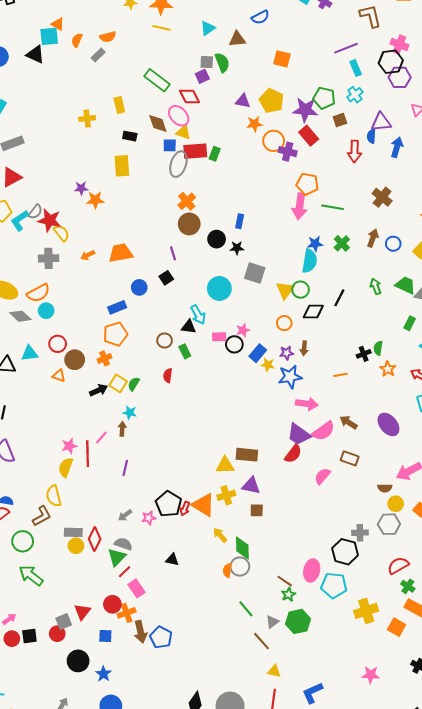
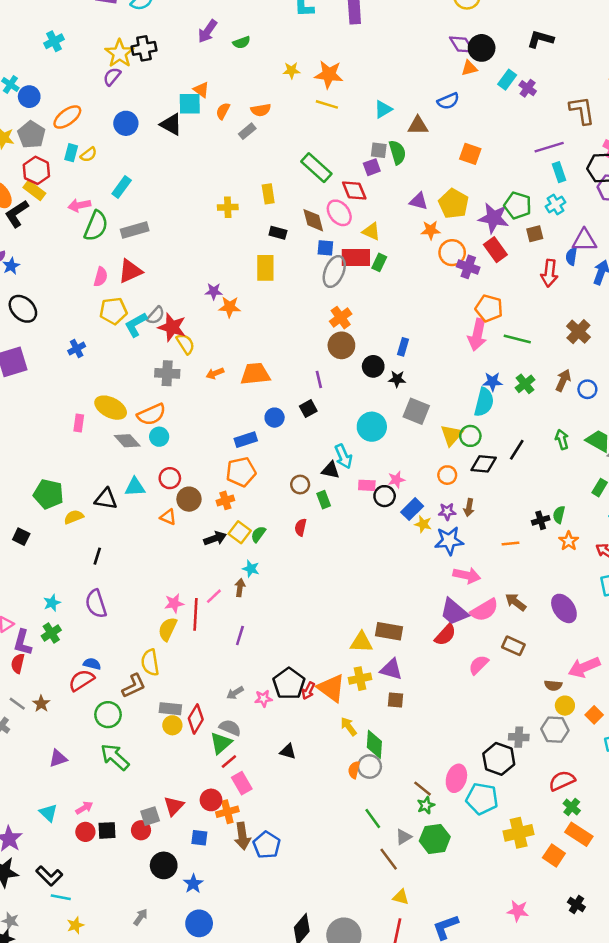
yellow triangle: (183, 132) -> (371, 231), moved

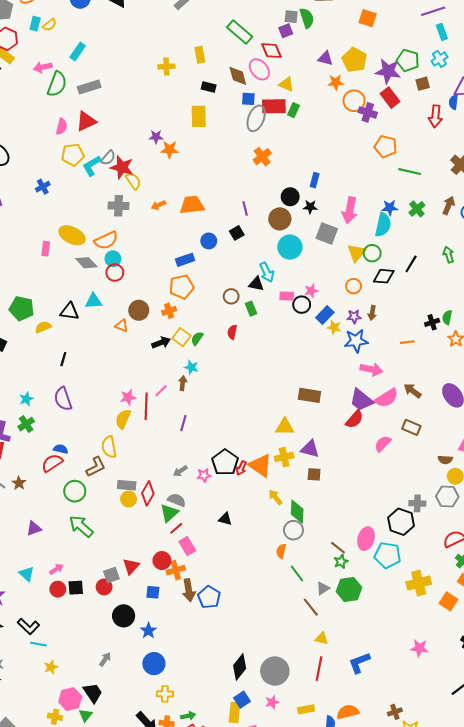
pink arrow: (477, 335) -> (350, 210), moved
brown circle: (341, 345) -> (280, 219), moved
red circle: (170, 478) -> (115, 273), moved
brown rectangle: (389, 631) -> (309, 395), moved
orange semicircle: (354, 770) -> (281, 551), moved

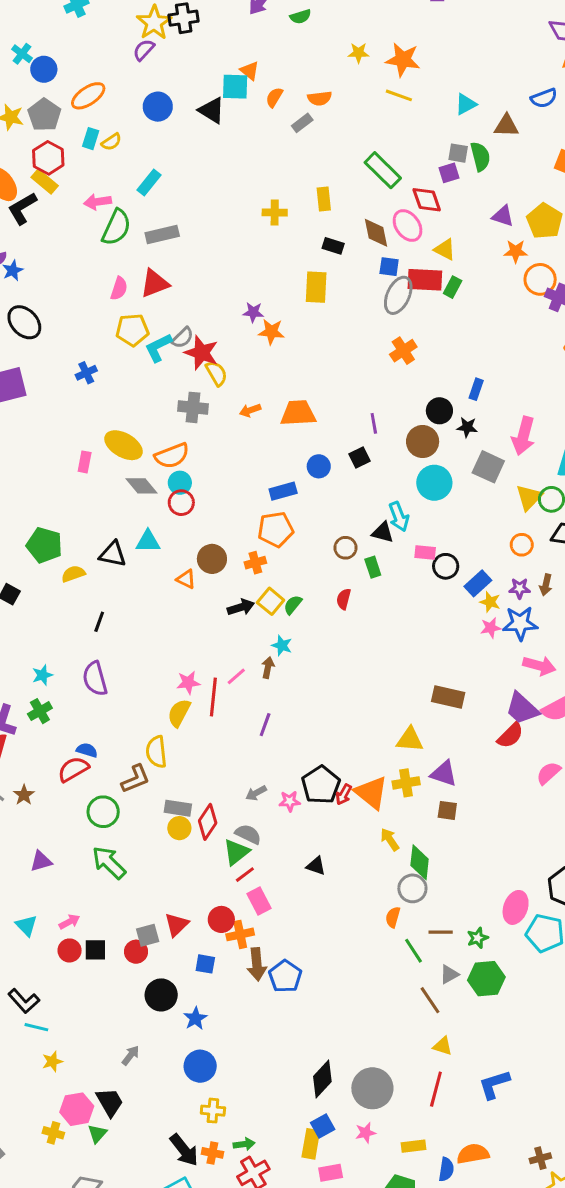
pink star: (311, 291) -> (491, 628), moved
brown line: (338, 548) -> (441, 932), moved, turned -42

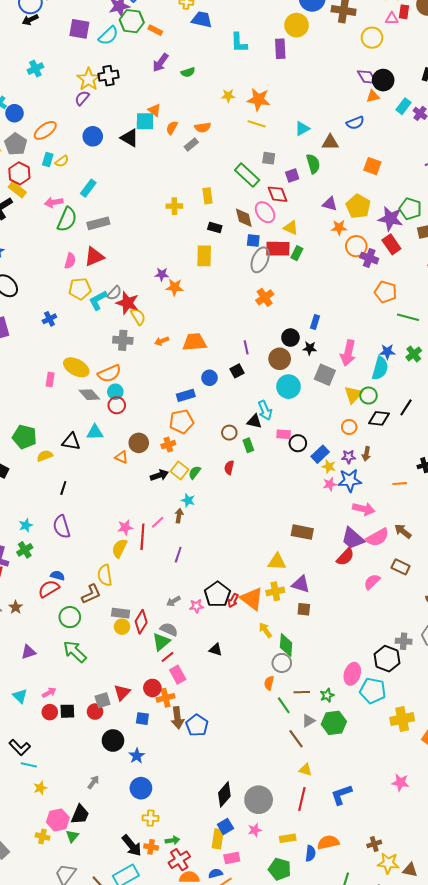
gray square: (458, 153) -> (269, 158), moved
black trapezoid: (110, 1102) -> (80, 814), turned 55

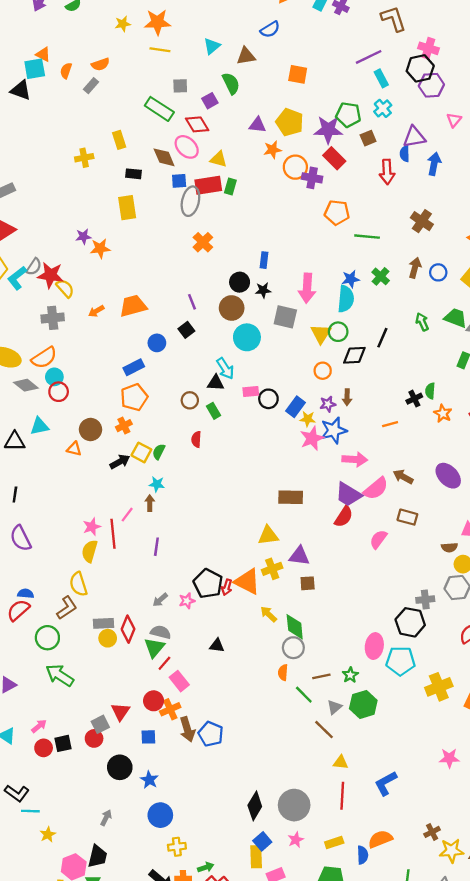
pink star: (330, 484) -> (312, 438), size x1.5

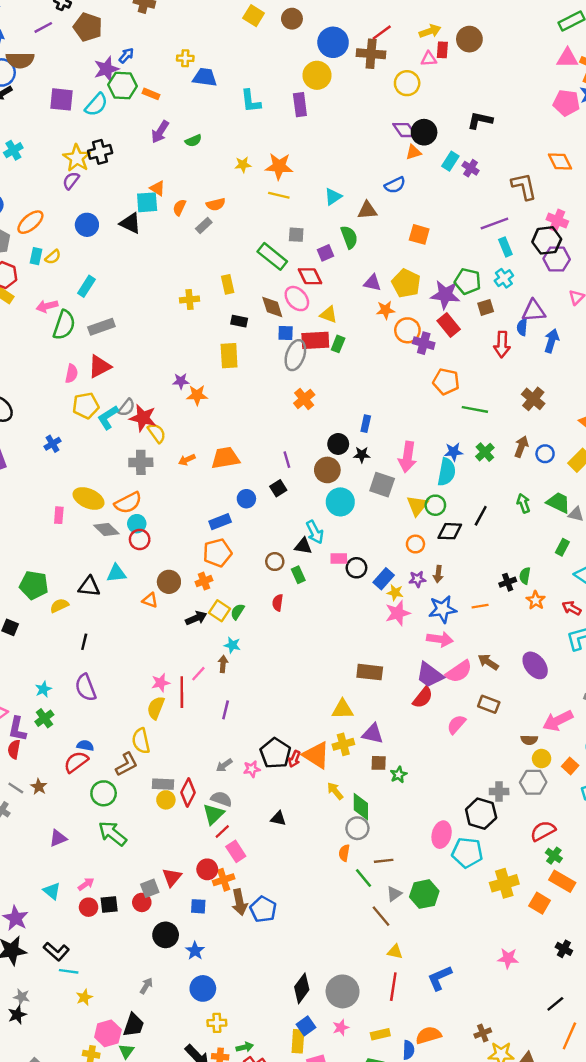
blue star: (334, 430) -> (443, 609), moved
green star: (350, 675) -> (399, 775), moved

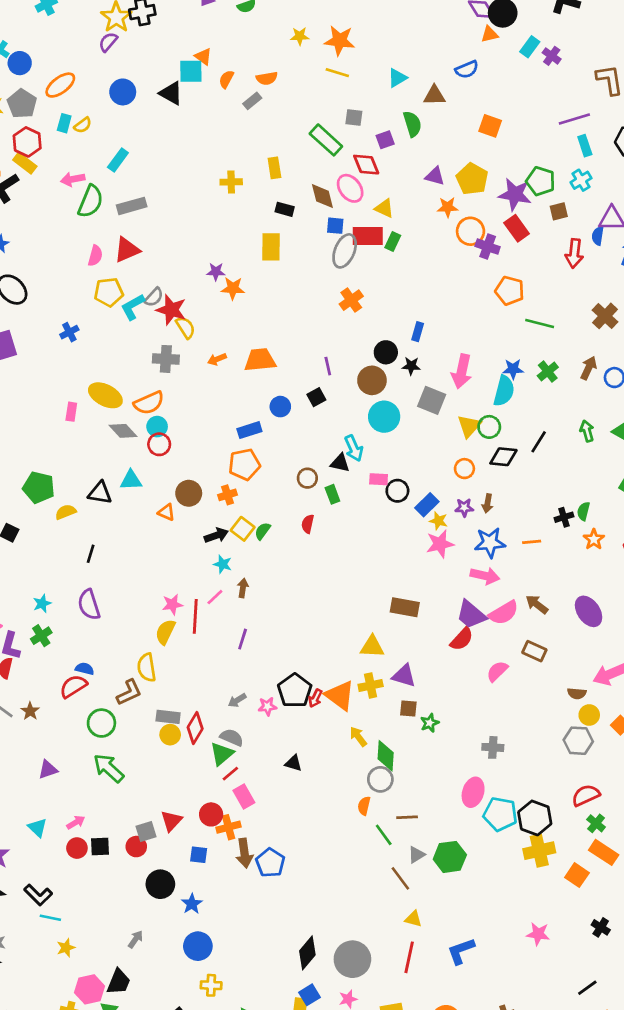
cyan star: (232, 645) -> (223, 564), moved
gray cross: (499, 791) -> (493, 747), moved
black hexagon: (481, 814) -> (535, 818), moved

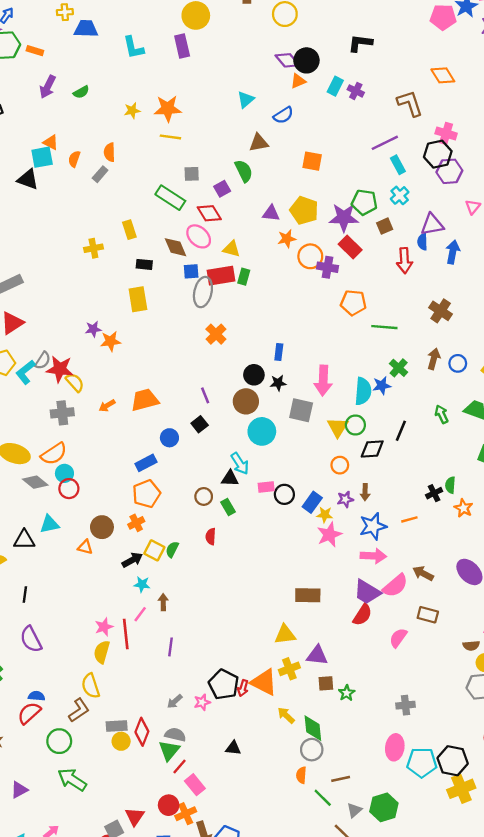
orange semicircle: (267, 78) -> (110, 152), turned 108
cyan triangle: (397, 78) -> (246, 99), moved
blue star: (513, 369) -> (382, 385), moved

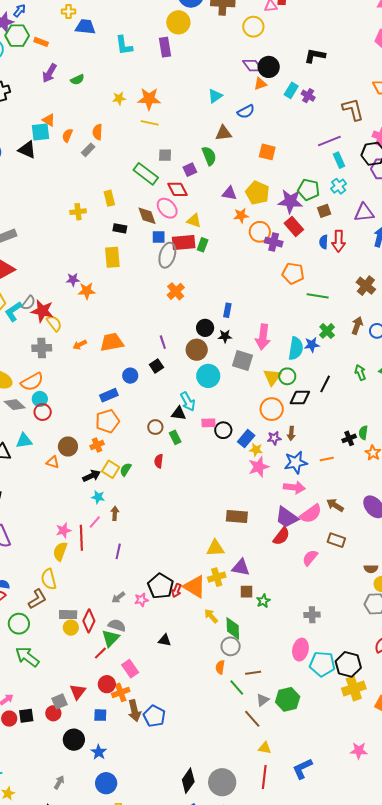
blue semicircle: (422, 242) -> (324, 242), moved
orange circle: (340, 465) -> (272, 409), size x1.5
red line: (180, 766) -> (100, 653), moved

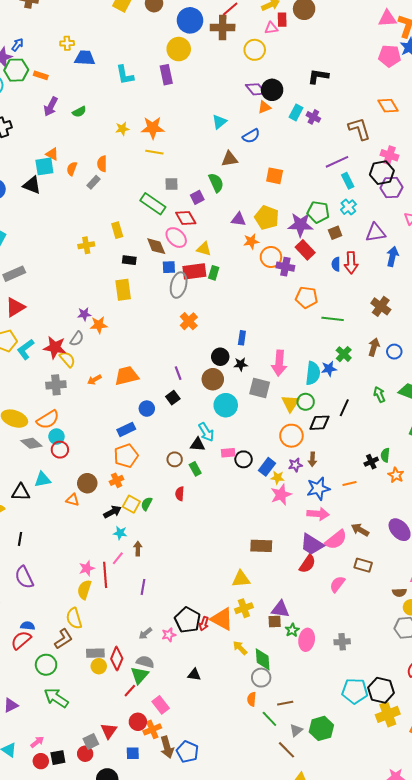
gray semicircle: (28, 303) -> (77, 339), moved
purple triangle: (241, 568) -> (280, 609), moved
pink ellipse: (300, 650) -> (307, 640), moved

